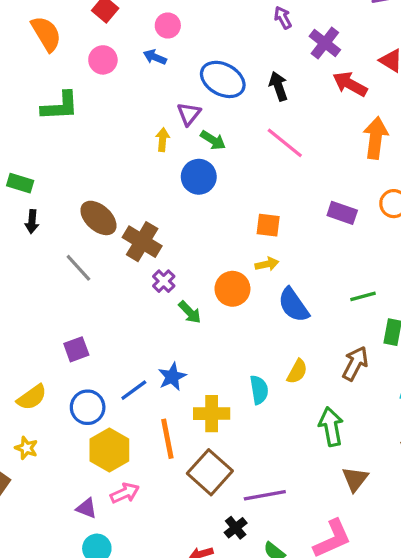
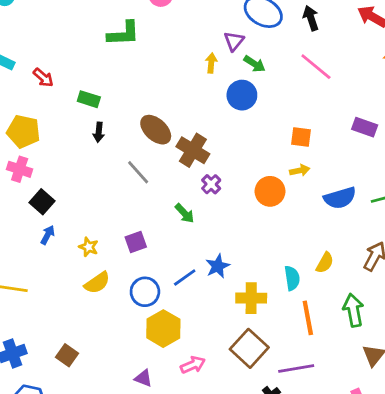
blue semicircle: (294, 305) -> (340, 198), moved, turned -72
green arrow: (190, 312) -> (185, 213), moved
orange line: (167, 439) -> (308, 318), moved
yellow star: (26, 448) -> (89, 247), moved
pink arrow: (125, 493) -> (193, 365), moved

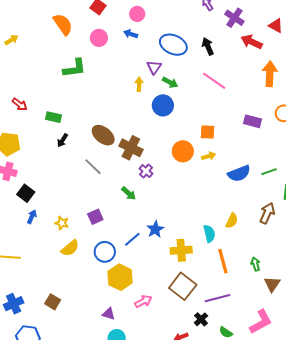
black arrow: (99, 132) -> (62, 140), turned 32
orange circle: (270, 191) -> (183, 151), moved
green arrow: (353, 310) -> (255, 264), moved, size x0.6

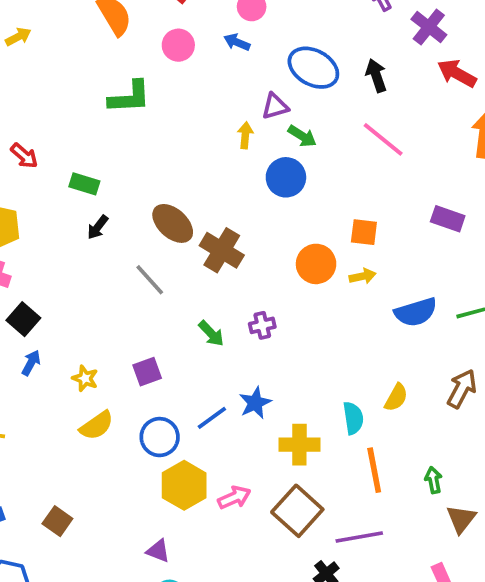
purple triangle: (154, 67) -> (275, 106), turned 35
purple cross: (146, 171) -> (262, 325), moved, turned 32
pink arrow: (143, 301) -> (234, 497), moved

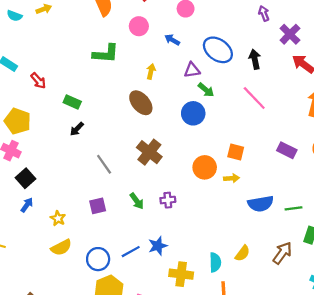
blue arrow: (237, 42) -> (172, 40), moved
yellow arrow: (245, 135) -> (151, 71), moved
brown ellipse: (173, 223) -> (141, 103), moved
purple square: (147, 372) -> (98, 206), moved

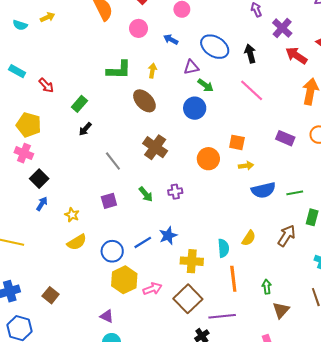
green L-shape: (106, 54) -> (119, 70), moved
green rectangle: (72, 102) -> (79, 104), turned -70
yellow arrow: (232, 178) -> (246, 166), moved

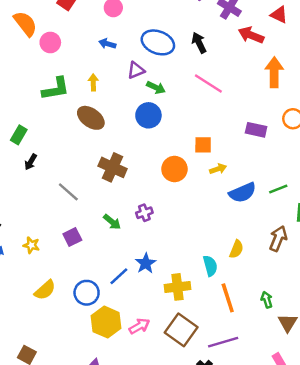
pink circle: (139, 28) -> (50, 42), moved
yellow star: (72, 215) -> (31, 245), moved

